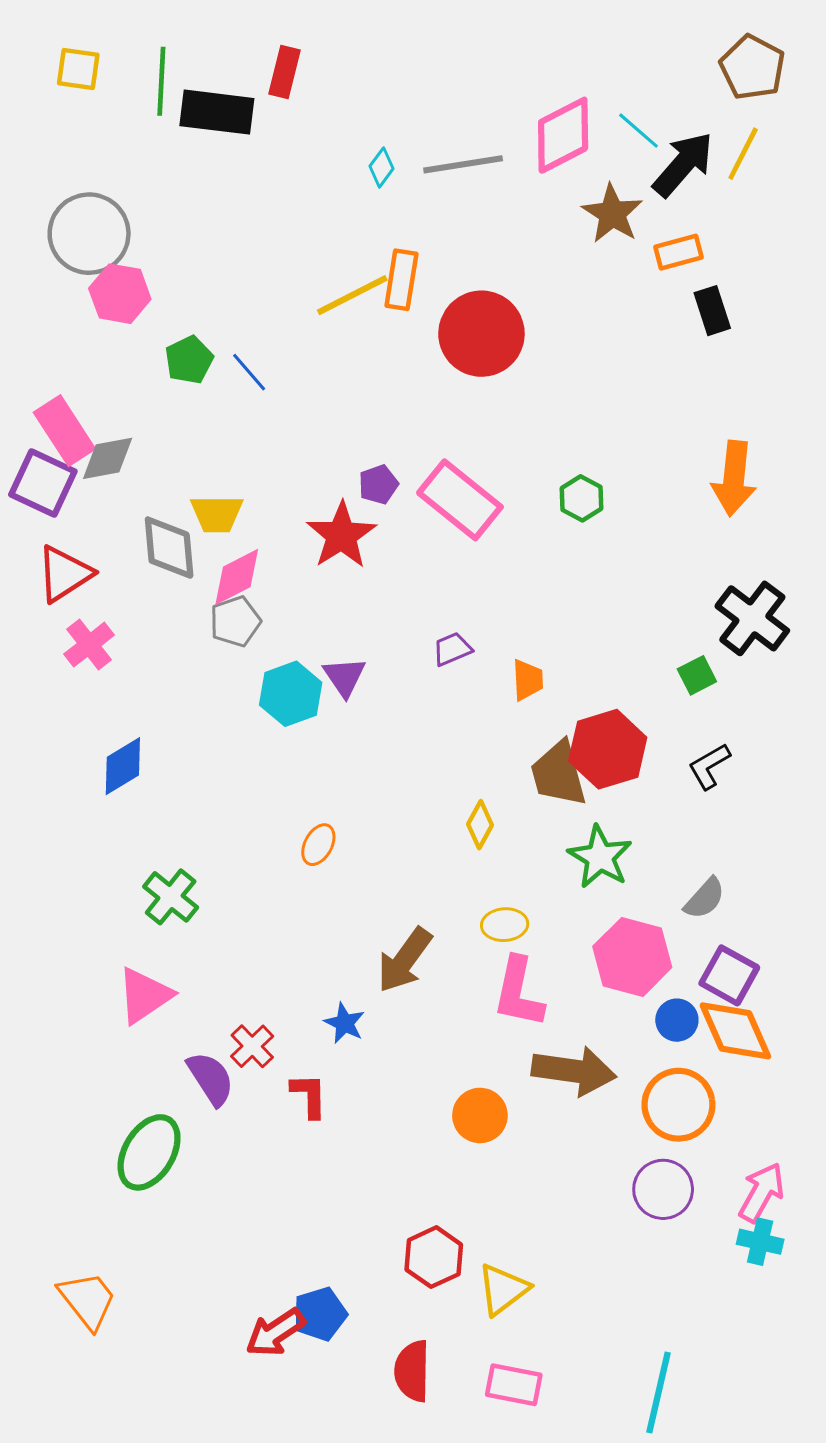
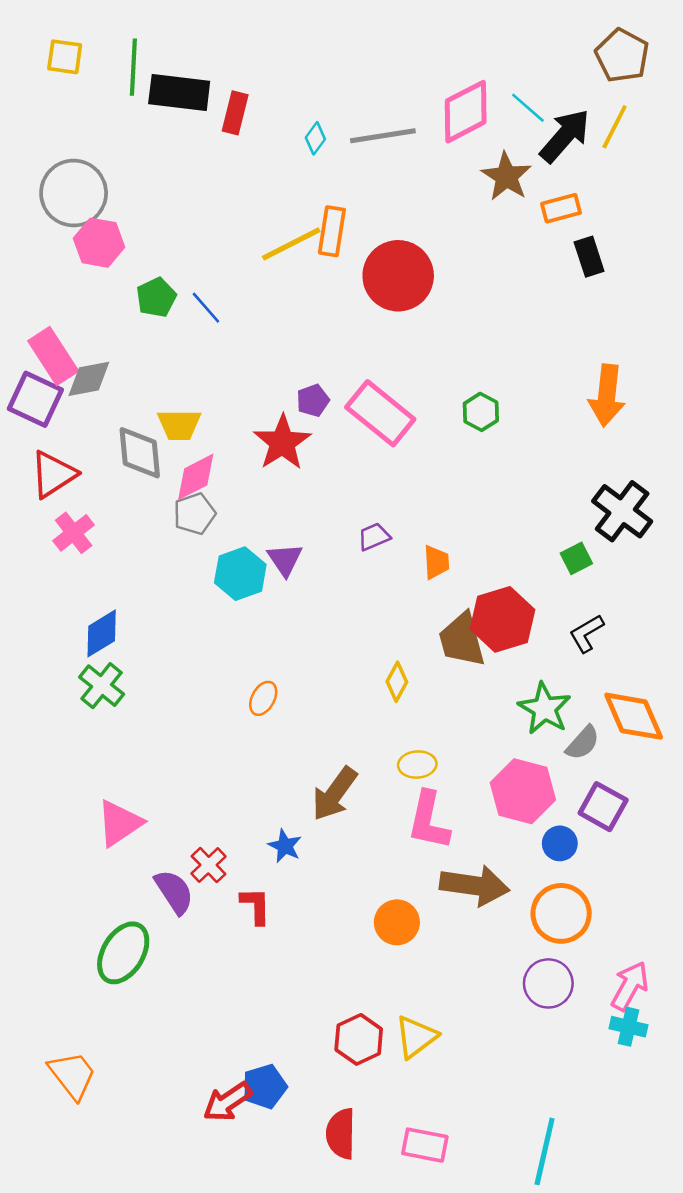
red rectangle: (284, 72) -> (235, 113), moved
green star: (600, 857) -> (545, 709), moved
green cross: (171, 897) -> (102, 686), moved
orange diamond: (735, 1031) -> (634, 716), moved
yellow triangle: (503, 1289) -> (416, 1037), moved

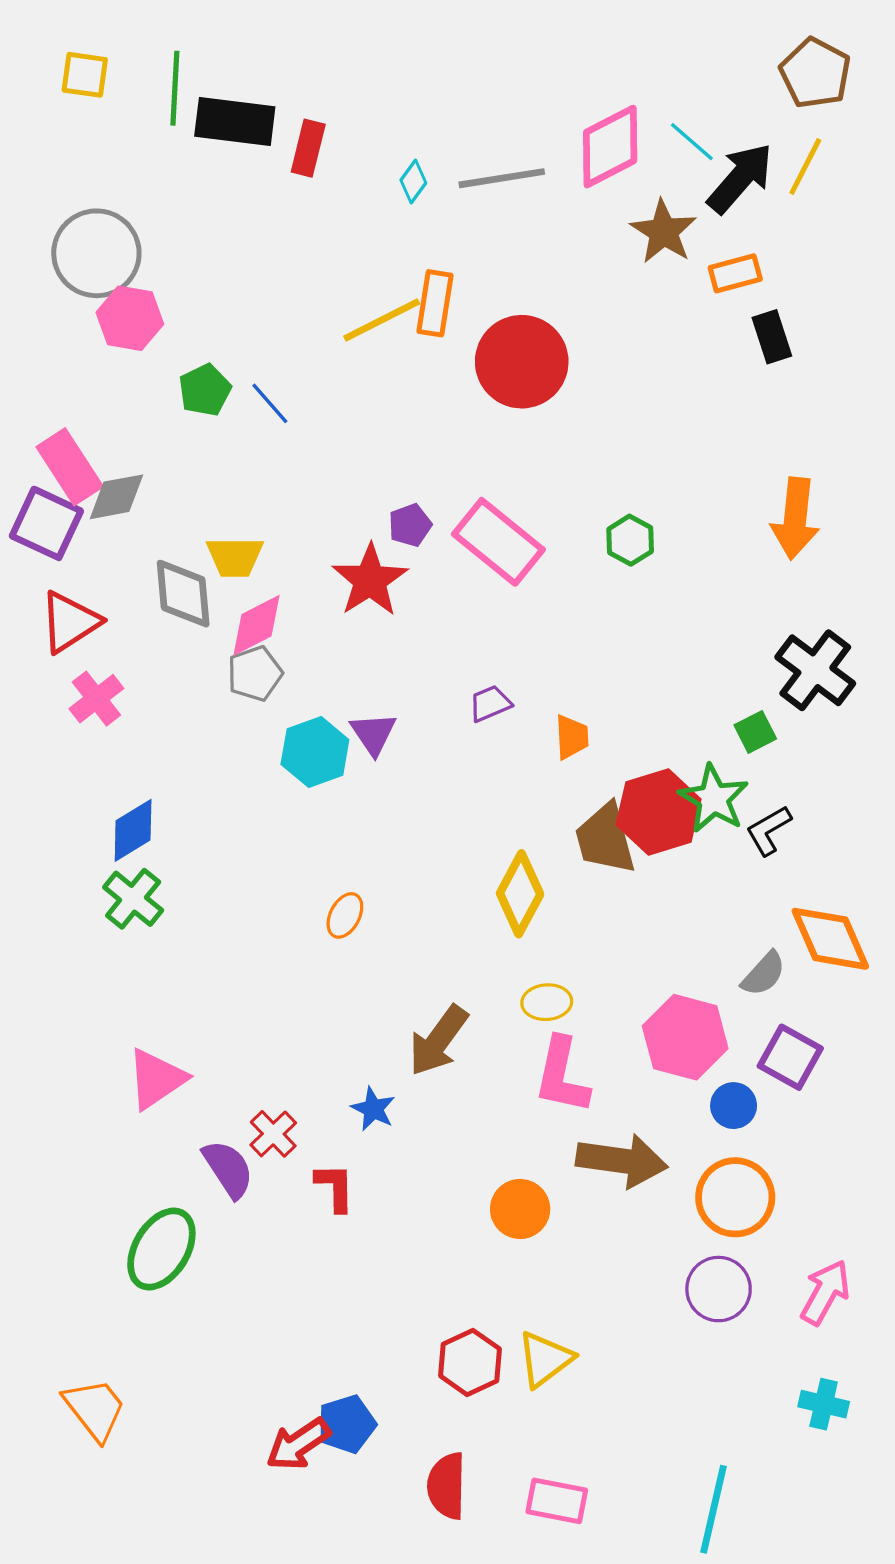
yellow diamond: (397, 682) -> (520, 894), size x1.6
green star: (545, 709) -> (714, 799), moved
cyan cross: (629, 1027) -> (824, 1404), moved

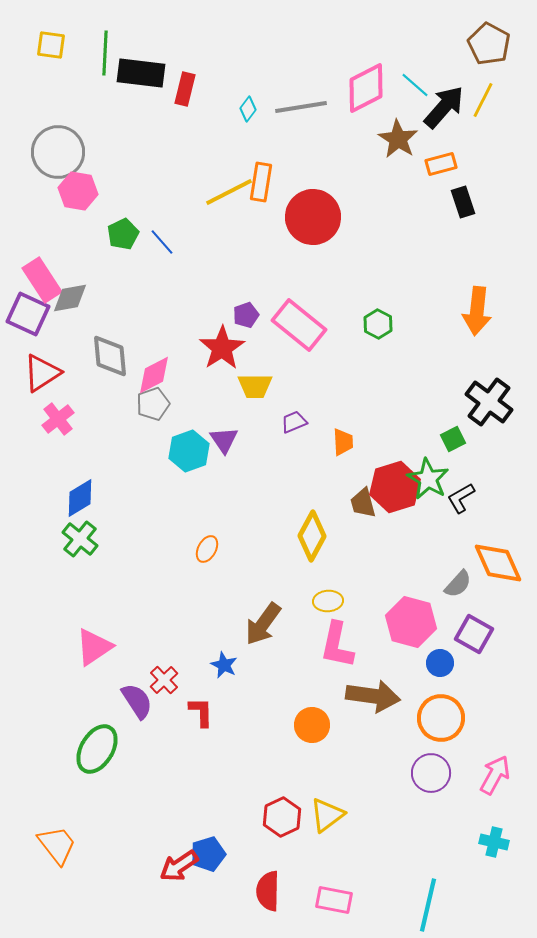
yellow trapezoid: (235, 557) -> (255, 386), moved
brown trapezoid: (605, 839) -> (363, 503), size x0.7

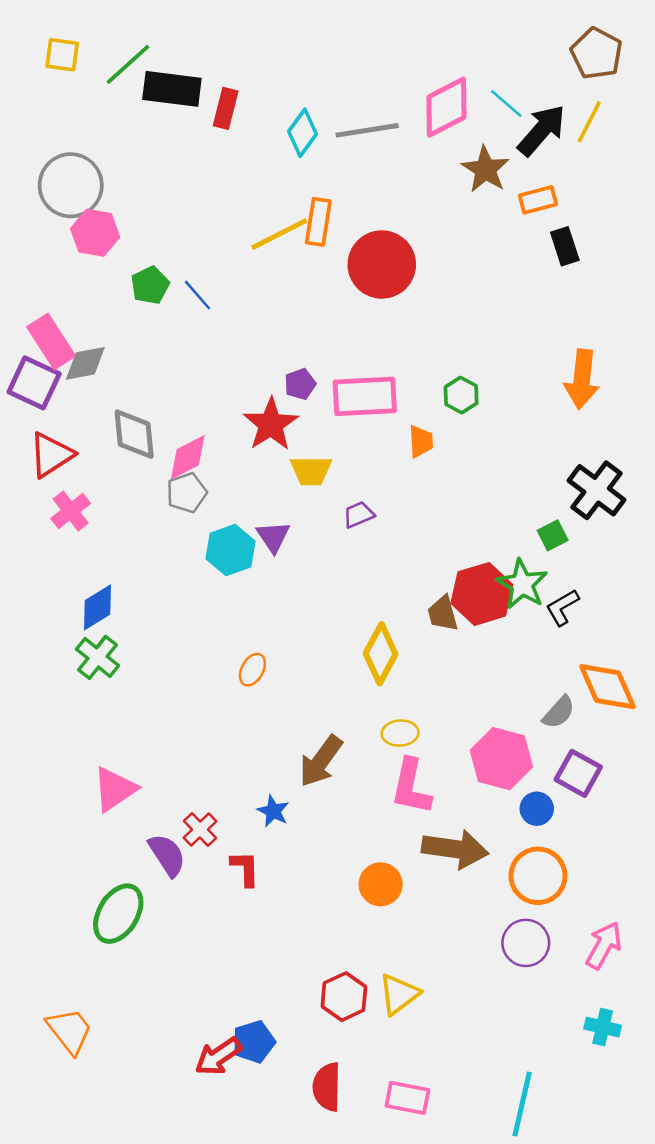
green line: (105, 53) -> (128, 64), turned 45
cyan diamond: (248, 109) -> (302, 133), size x1.5
pink rectangle: (299, 325) -> (365, 396), turned -42
orange trapezoid: (343, 442) -> (421, 441), moved

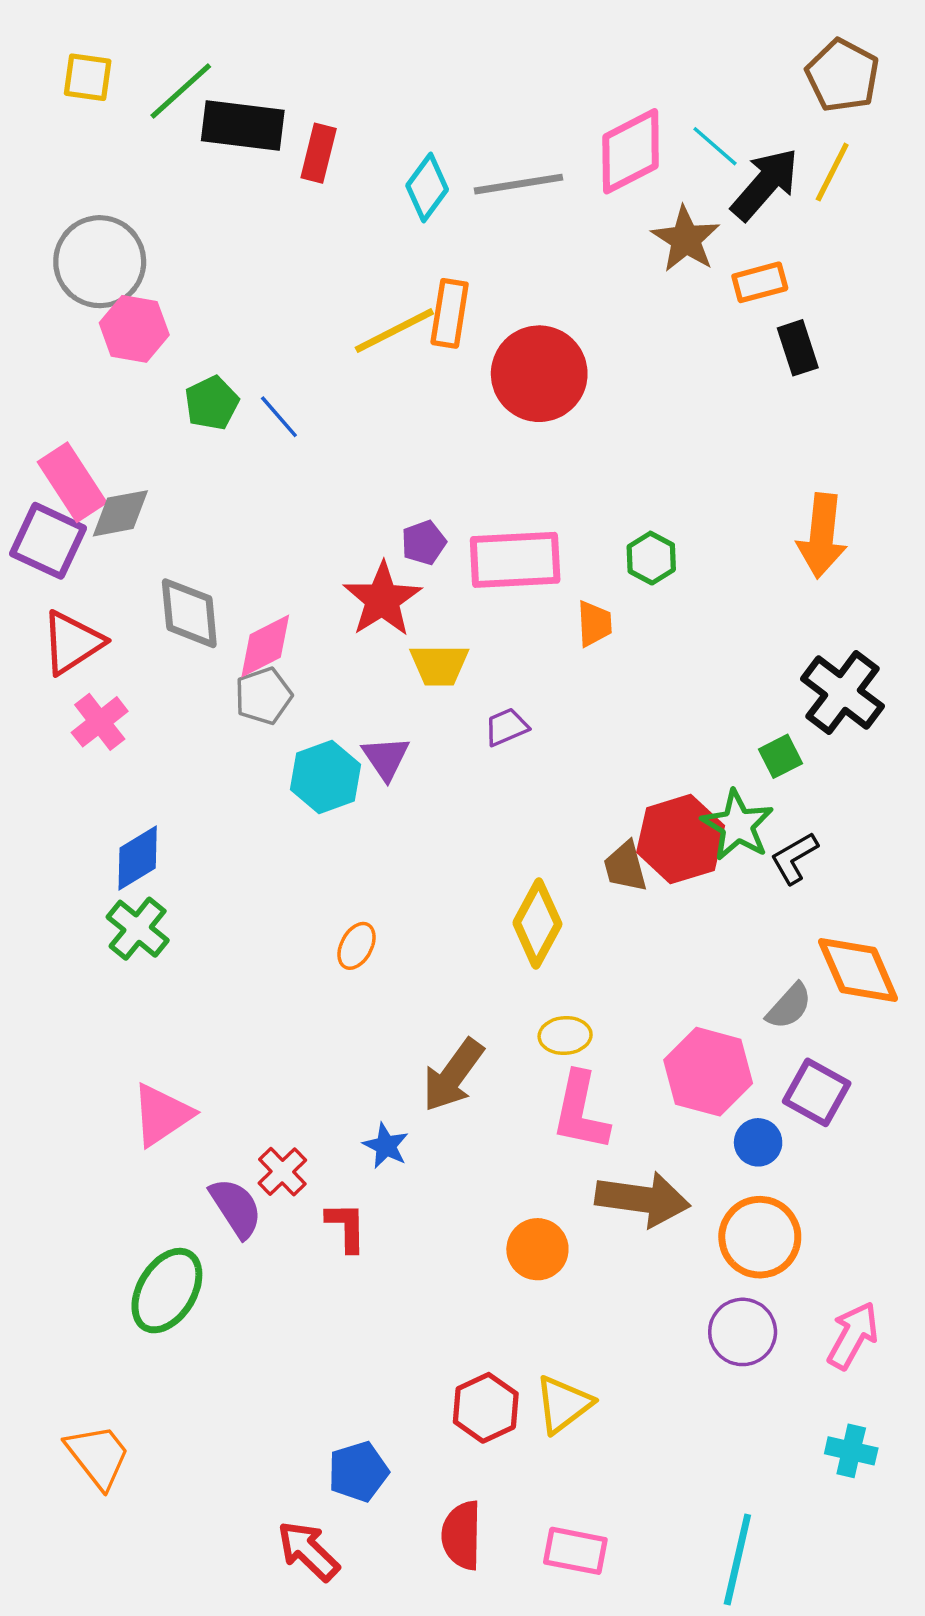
red arrow: (218, 1056) -> (308, 1551), moved, turned 78

